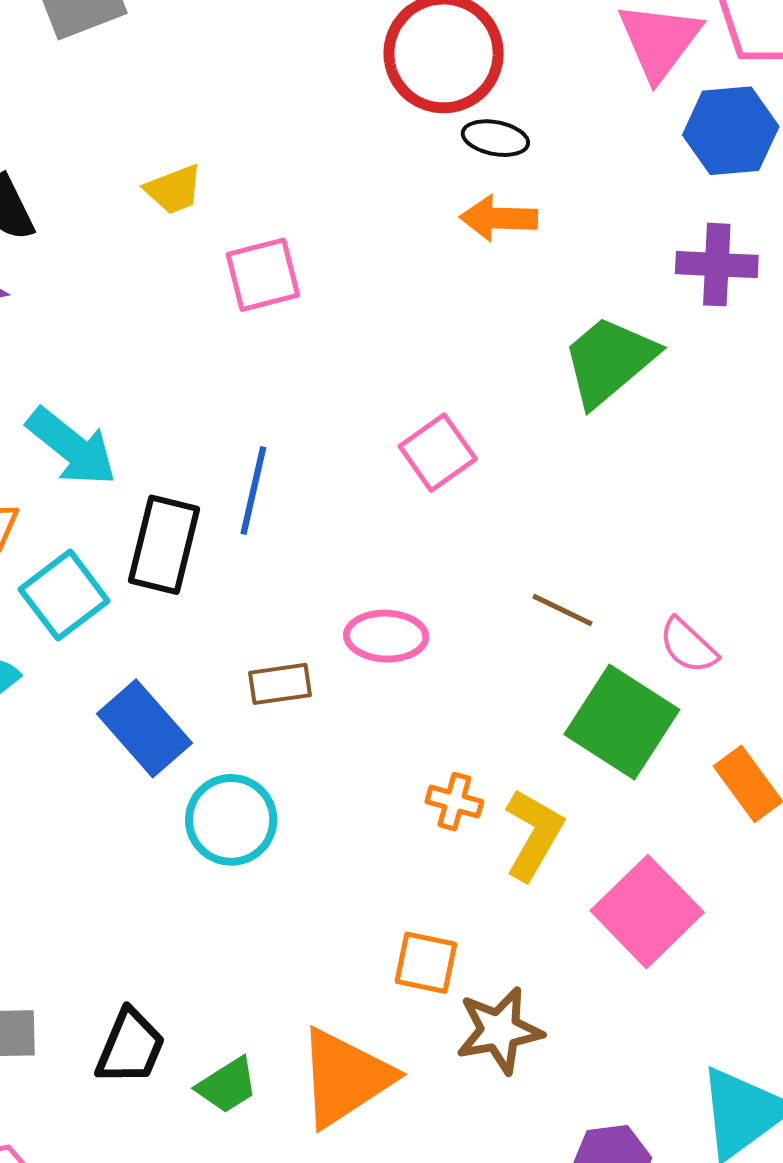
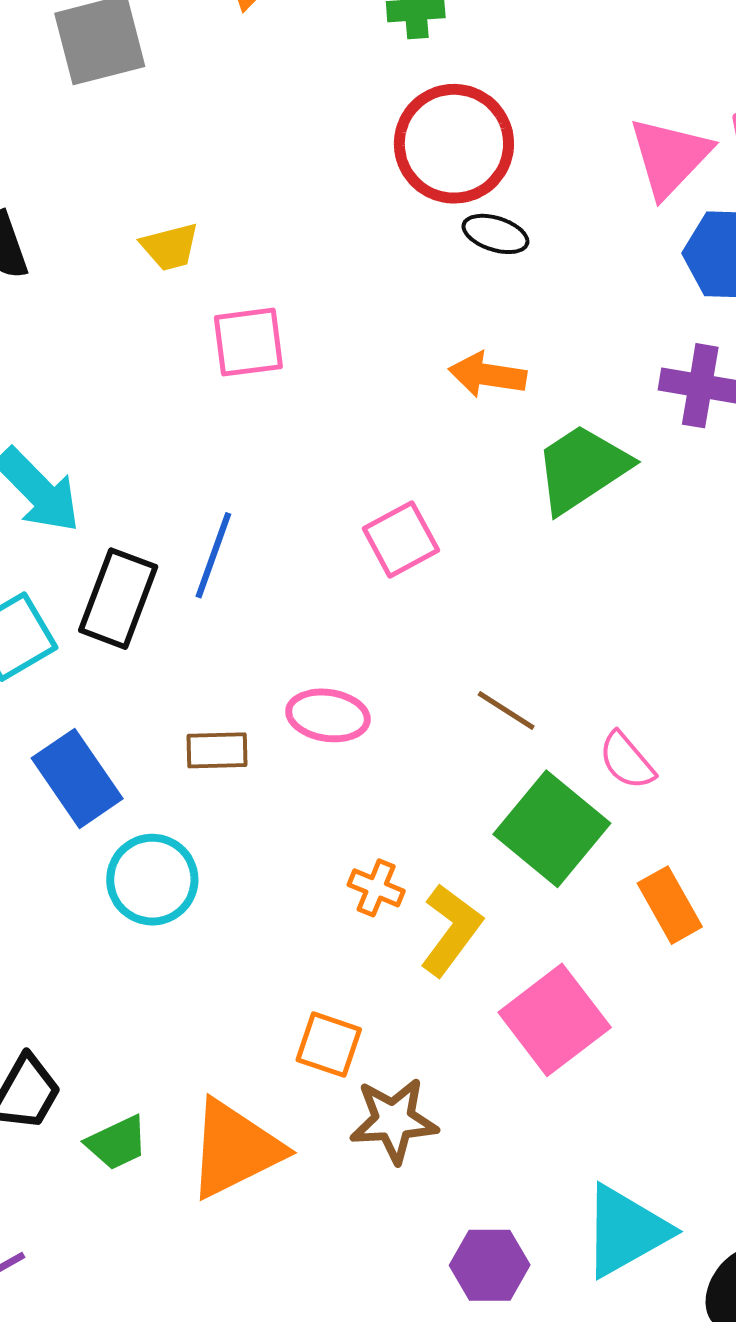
orange arrow: (499, 218) -> (488, 375), moved

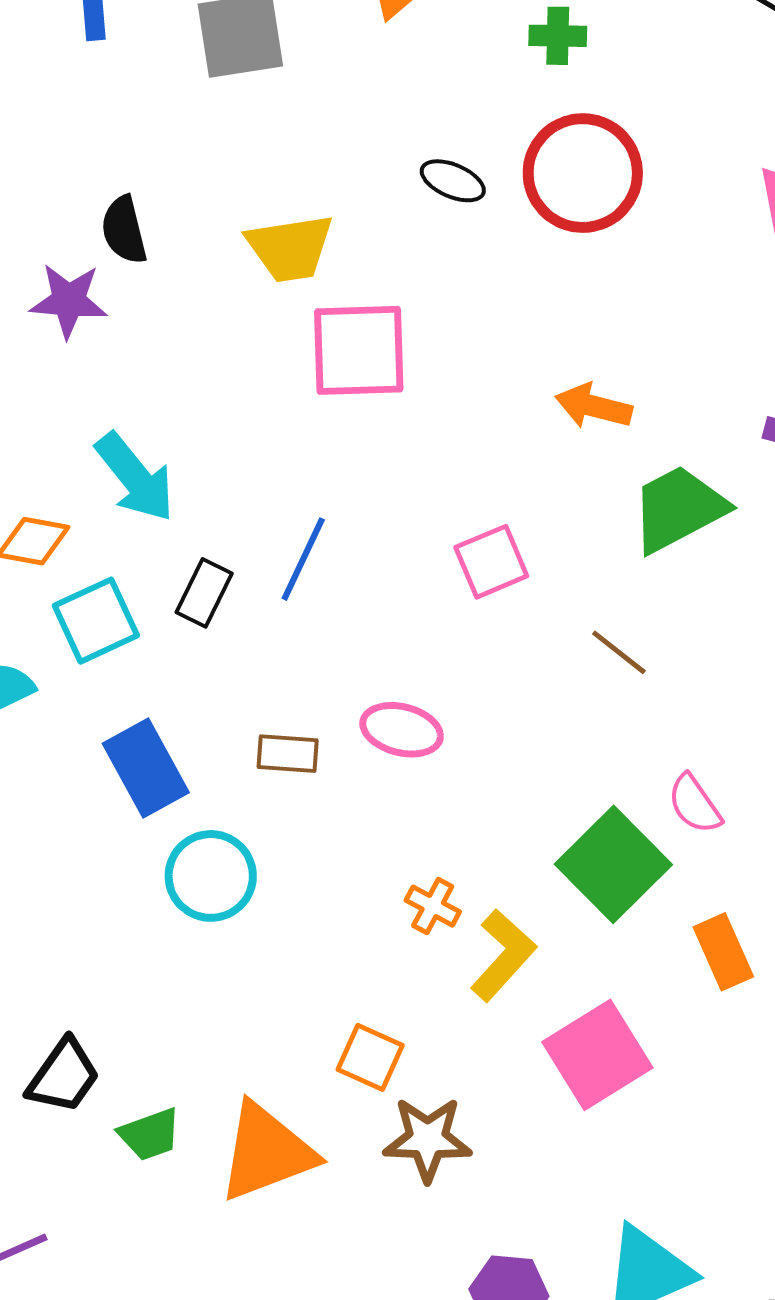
black ellipse: (495, 234) -> (453, 181), moved
yellow trapezoid: (170, 247) -> (290, 248), size x1.5
pink square: (248, 342) -> (359, 350), size x1.4
black rectangle: (118, 599) -> (204, 593), size x0.7
brown line: (506, 710) -> (619, 652), moved

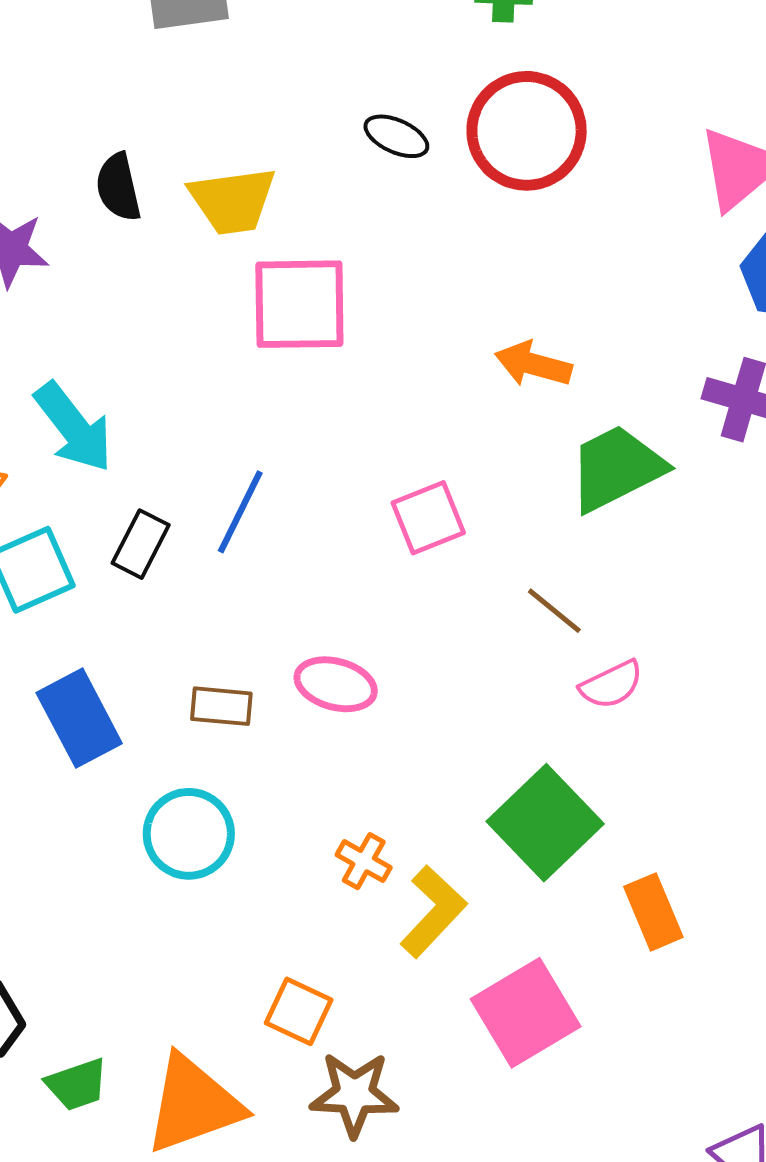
black semicircle: (124, 230) -> (118, 187), moved
pink semicircle: (695, 804) -> (611, 685), moved, turned -82
cyan circle: (211, 876) -> (189, 834), moved

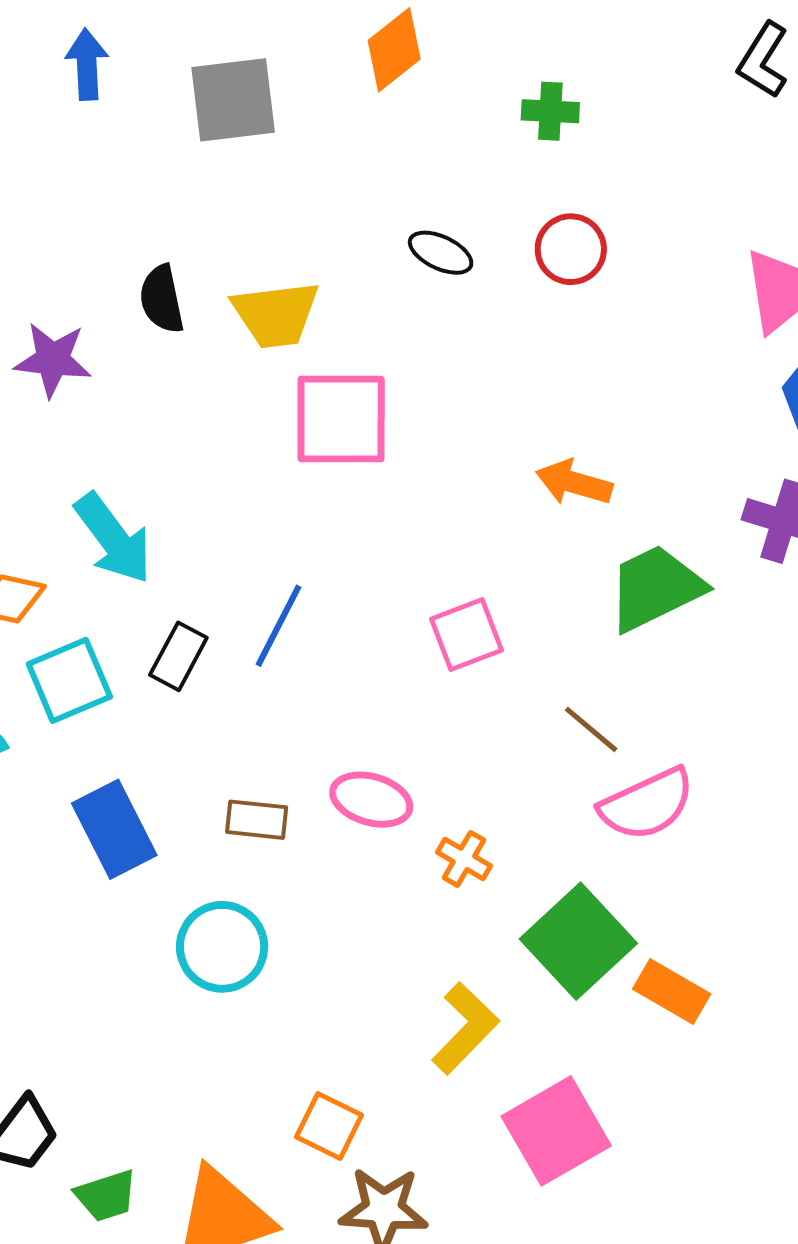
red circle: (527, 131) -> (571, 249), size x0.6
pink semicircle: (611, 685) -> (647, 804), size x1.5
orange cross: (364, 861) -> (464, 859), moved
orange rectangle: (653, 912) -> (672, 991), moved, turned -38

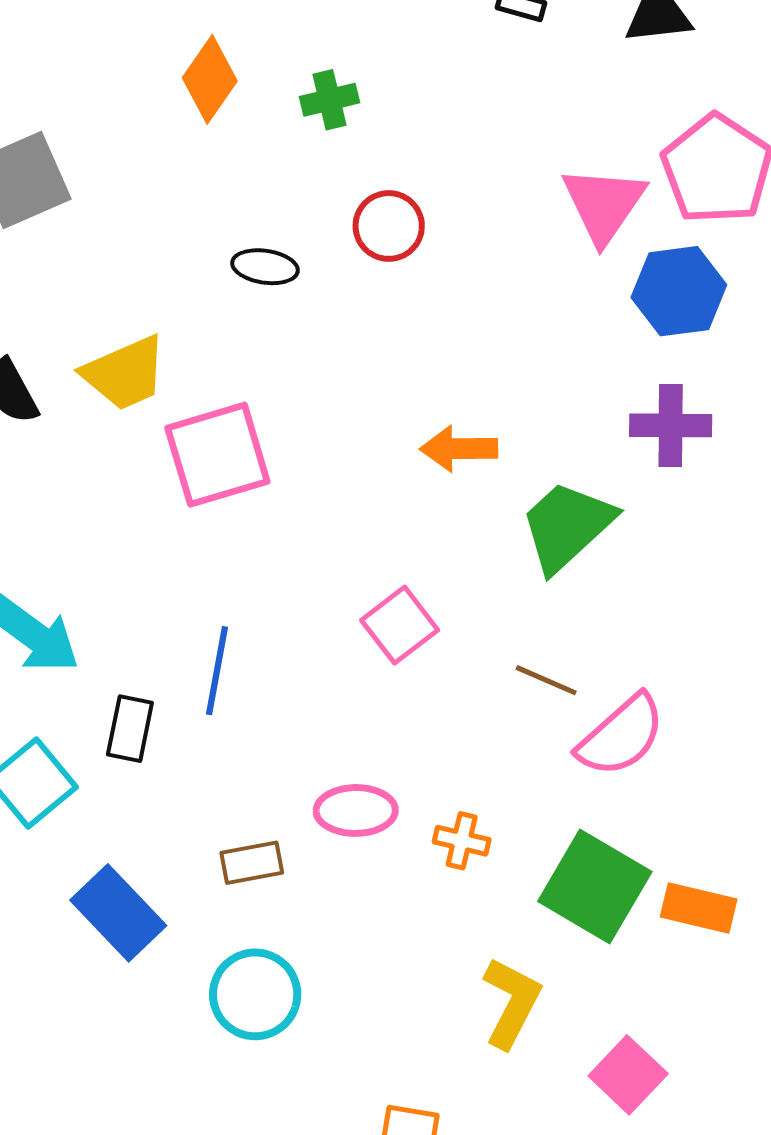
orange diamond: (394, 50) -> (210, 79), moved
pink square: (556, 1131) -> (628, 1075), size x0.7

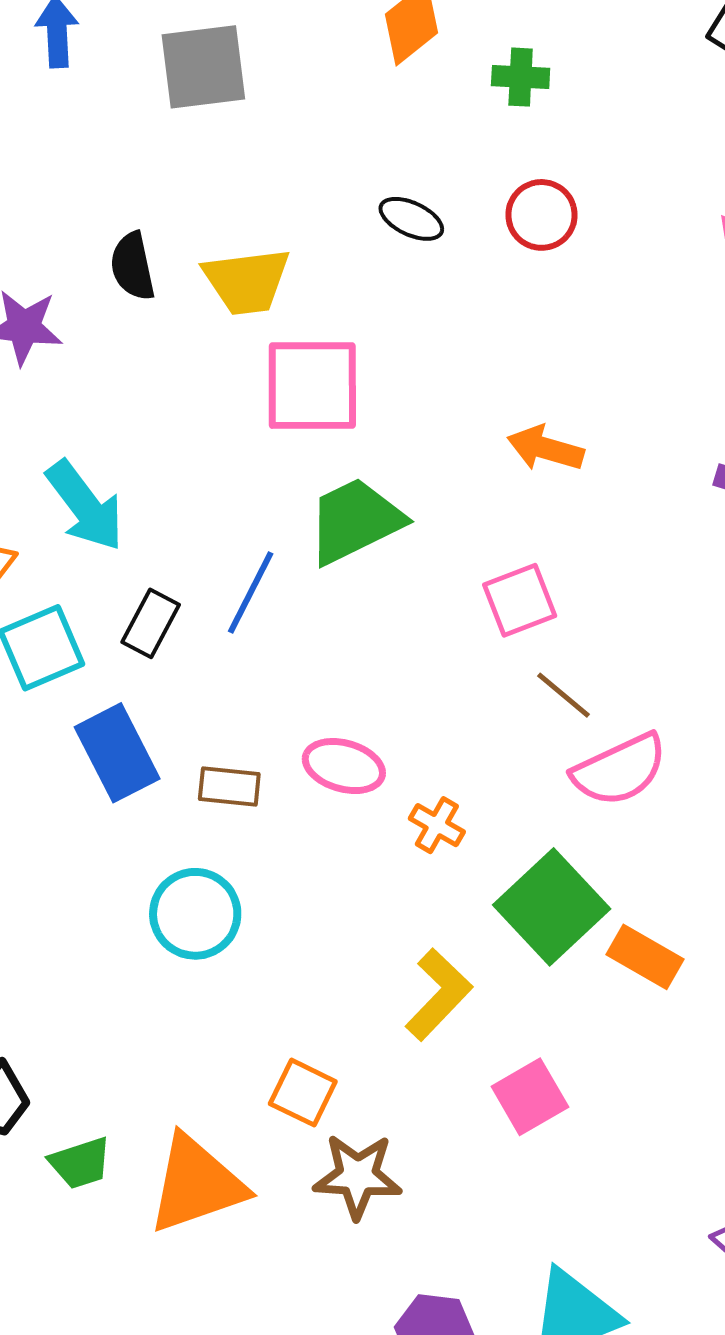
green trapezoid: (567, 526) -> (355, 521), moved
pink square: (400, 625) -> (520, 600), moved
blue rectangle: (118, 913) -> (117, 753), moved

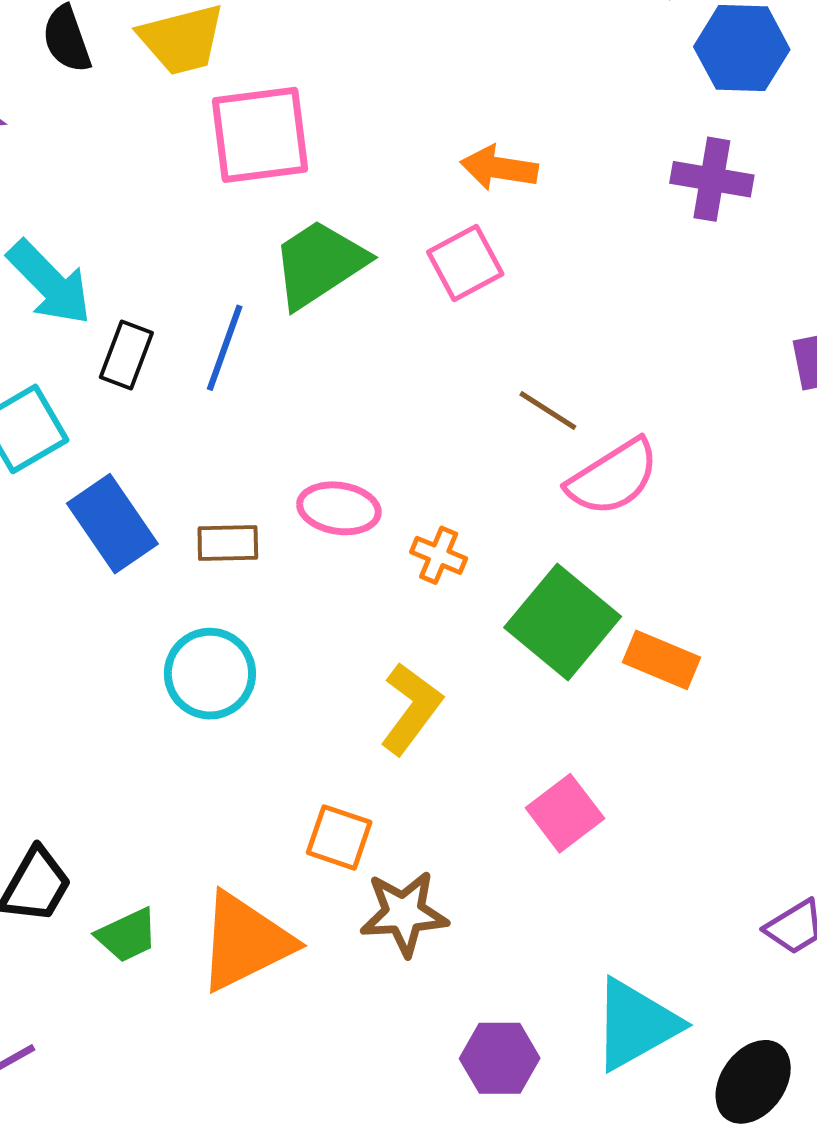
pink square: (520, 600) -> (465, 263), moved
black rectangle: (151, 623) -> (126, 355), moved
yellow L-shape: (439, 994) -> (411, 709), moved

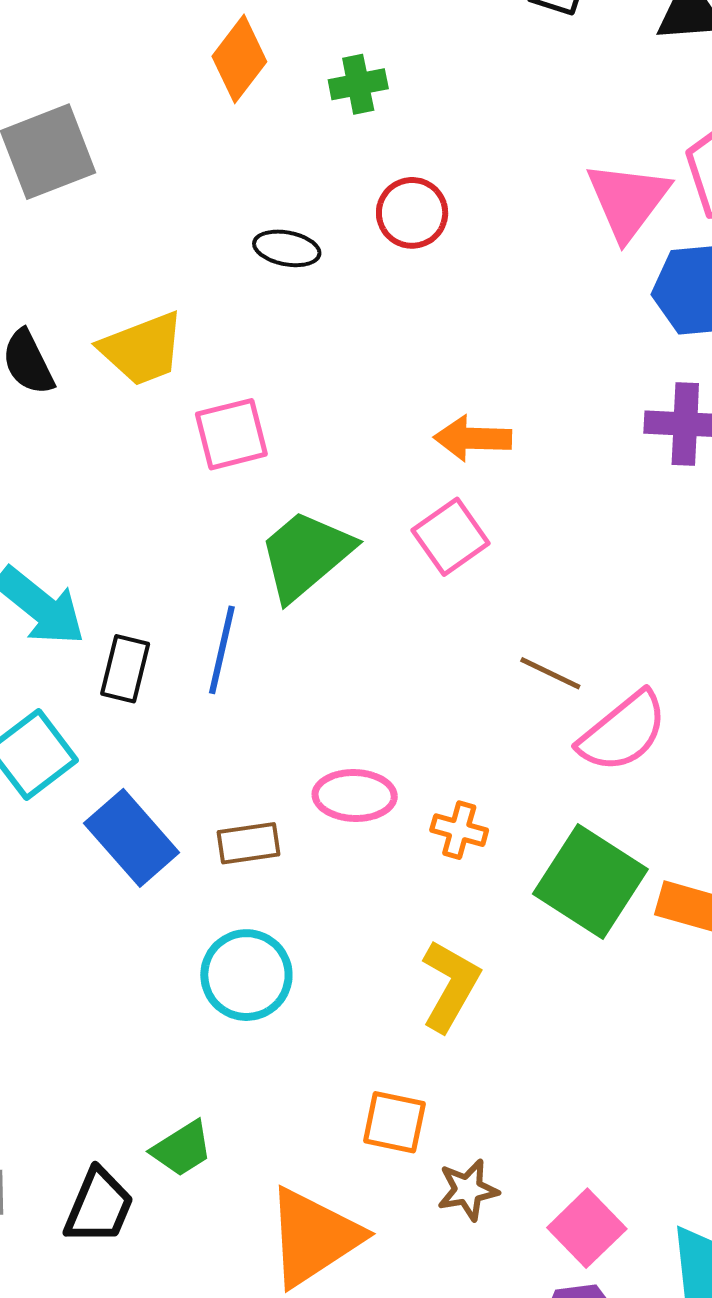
pink square: (260, 135) -> (231, 434), size x0.7
pink square: (565, 813) -> (587, 1228), moved
brown star: (404, 913) -> (468, 1190), size x0.7
green trapezoid: (127, 935) -> (182, 1149), moved

